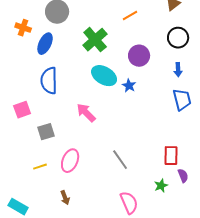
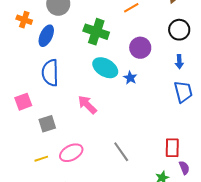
green cross: (95, 40) -> (96, 32), turned -30
pink ellipse: (70, 161) -> (71, 153), turned 40

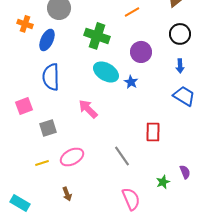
blue trapezoid: (183, 92) -> (184, 96), turned -45
red rectangle: (172, 148) -> (153, 132), moved

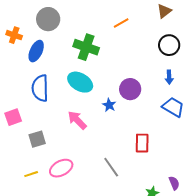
purple circle: (141, 52) -> (130, 89), moved
cyan ellipse: (106, 72) -> (80, 82), moved
blue star: (131, 82) -> (109, 105), moved

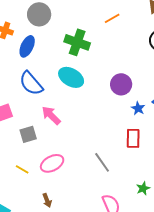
blue semicircle: (40, 88) -> (31, 83), turned -40
blue star: (109, 105) -> (138, 108), moved
pink arrow: (77, 120) -> (51, 115), moved
yellow line: (31, 174) -> (22, 169), turned 48

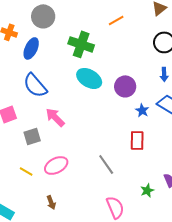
cyan ellipse: (71, 77) -> (89, 78), moved

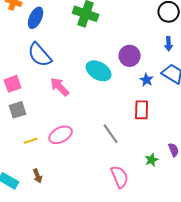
cyan ellipse: (89, 78) -> (99, 71), moved
gray square: (32, 136) -> (18, 110), moved
yellow line: (26, 171) -> (31, 141), turned -48
brown arrow: (51, 202) -> (38, 176), moved

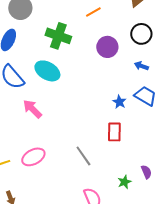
blue arrow: (169, 44) -> (141, 66), turned 112
purple circle: (130, 56) -> (107, 47), moved
cyan ellipse: (99, 71) -> (47, 71), moved

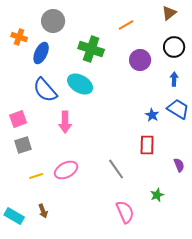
blue arrow: (141, 66) -> (174, 79), turned 72
pink arrow: (32, 109) -> (65, 122), turned -135
purple semicircle: (146, 172) -> (179, 165), moved

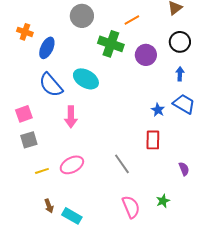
gray circle: (53, 21) -> (82, 16), moved
green cross: (91, 49) -> (111, 44), moved
purple semicircle: (179, 165) -> (184, 169), moved
green star: (157, 195) -> (163, 201), moved
cyan rectangle: (14, 216) -> (72, 216), moved

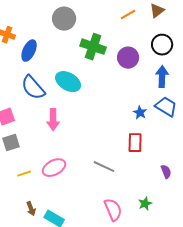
orange line: (132, 20) -> (128, 15), moved
blue arrow: (180, 74) -> (162, 77), size x1.5
gray line: (122, 164) -> (104, 167), turned -30

